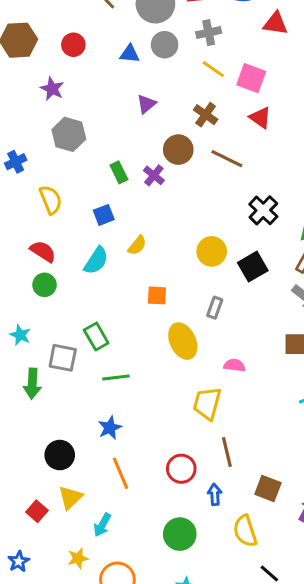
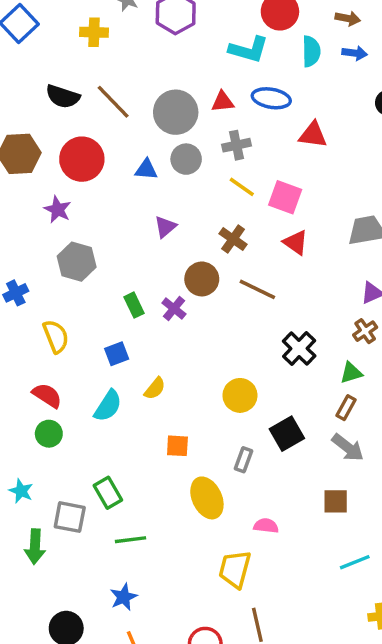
red circle: (73, 45) -> (82, 159), size x1.6
black square: (253, 267) -> (287, 434), moved

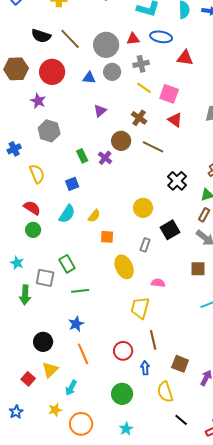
yellow semicircle: (155, 388) -> (94, 216), moved

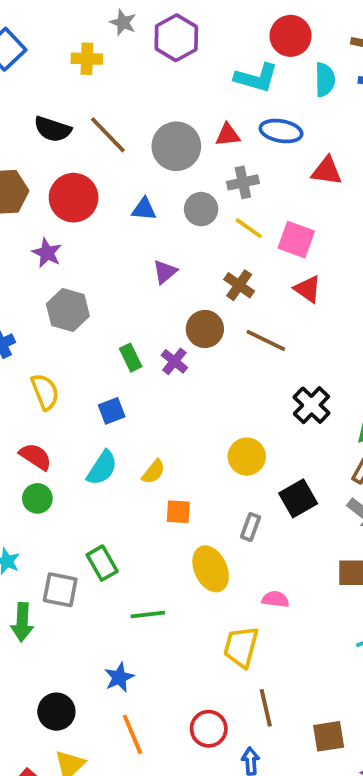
gray circle: (112, 72) -> (201, 209), moved
green line: (80, 291) -> (148, 615), moved
brown square: (180, 364) -> (329, 736), moved, turned -30

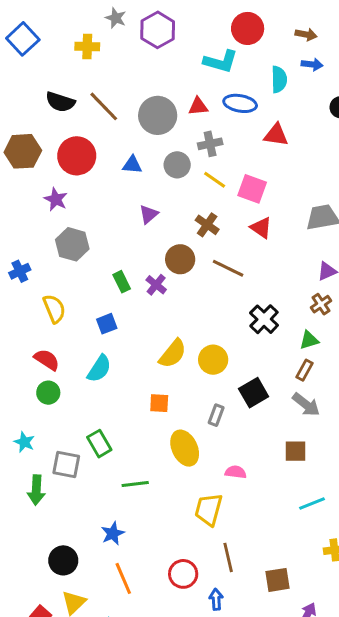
cyan semicircle: (325, 80) -> (279, 79), moved
yellow semicircle: (153, 472) -> (173, 354), moved, size x1.5

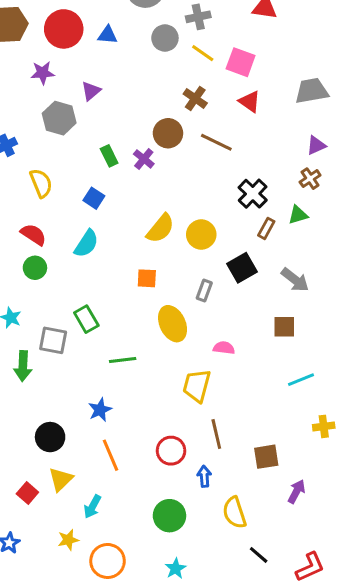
blue triangle: (132, 165) -> (108, 35), moved
purple star: (56, 199) -> (43, 73), turned -30
purple triangle: (149, 214) -> (91, 91), moved
blue square: (107, 324) -> (94, 198), turned -36
brown rectangle: (305, 370) -> (266, 228), moved

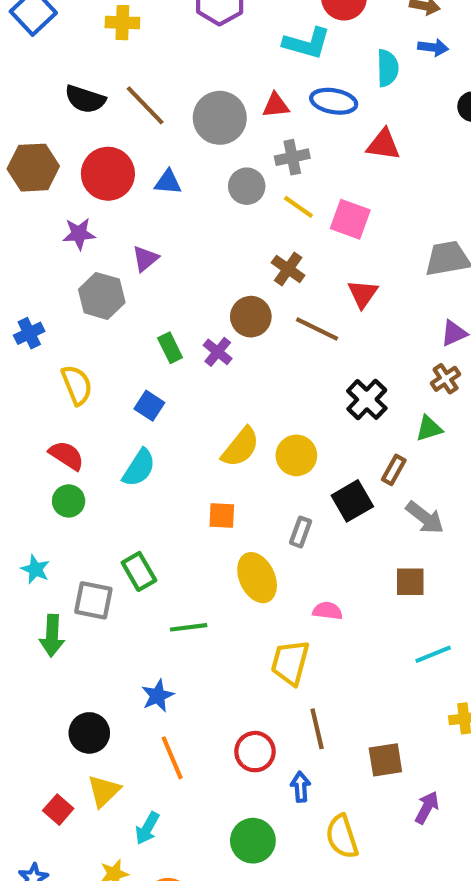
red triangle: (250, 101) -> (363, 294), moved, turned 30
brown rectangle: (266, 228) -> (394, 470), moved

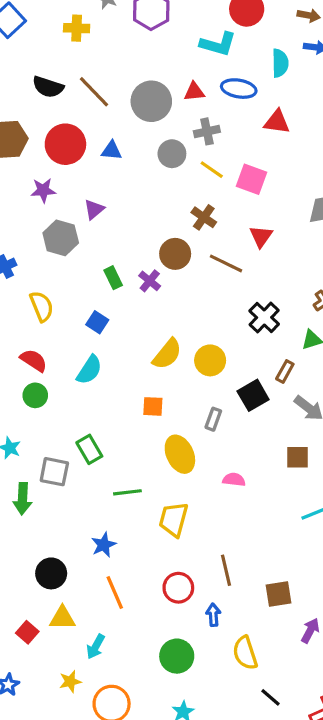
yellow trapezoid: (290, 663) -> (174, 519), moved
yellow triangle: (104, 791) -> (62, 618), turned 44

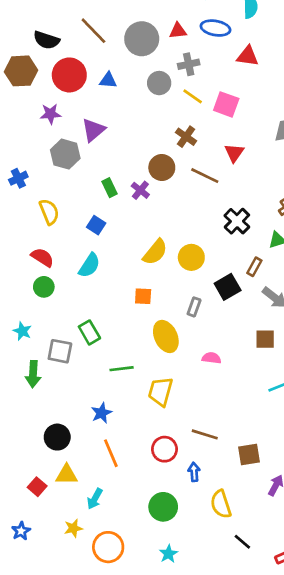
black semicircle: (48, 87) -> (46, 40), moved
purple triangle: (94, 209) -> (93, 130), size x1.4
brown line: (226, 570) -> (205, 434), turned -60

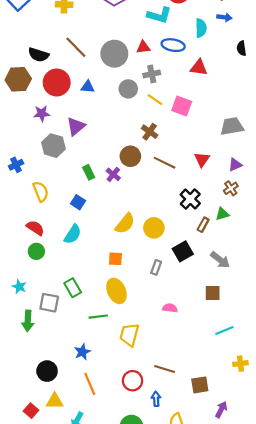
red triangle: (234, 153) -> (202, 159), moved
brown rectangle: (254, 267) -> (203, 225), moved
yellow ellipse: (166, 336) -> (116, 291), moved

